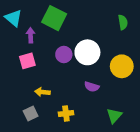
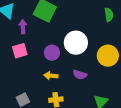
purple circle: (64, 54) -> (52, 53), moved
yellow arrow: (42, 92) -> (51, 76), moved

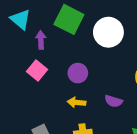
white circle: (76, 43) -> (108, 32), moved
pink square: (20, 51) -> (37, 70), turned -35

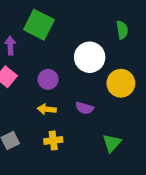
white circle: (108, 32) -> (90, 57), moved

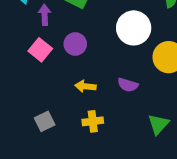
purple circle: (48, 79) -> (75, 44), moved

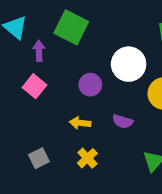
purple circle: (75, 44) -> (90, 85), moved
yellow cross: (93, 121) -> (87, 158), turned -36

